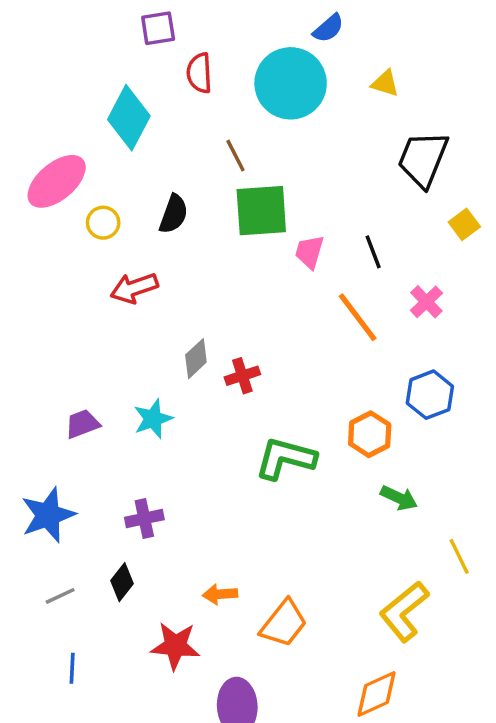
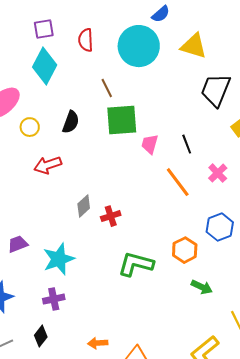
purple square: (158, 28) -> (44, 29), moved
yellow triangle: (385, 83) -> (194, 46), size x1.6
cyan star: (153, 419) -> (59, 259), moved, size x1.4

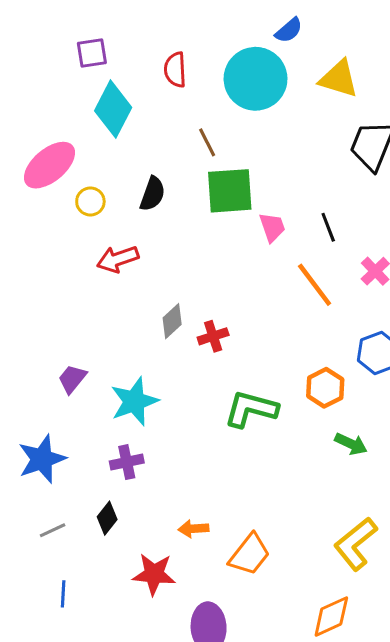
purple square: (44, 29) -> (92, 53), moved
pink trapezoid: (150, 144) -> (272, 227), turned 145
purple trapezoid: (18, 244) -> (72, 379), turned -30

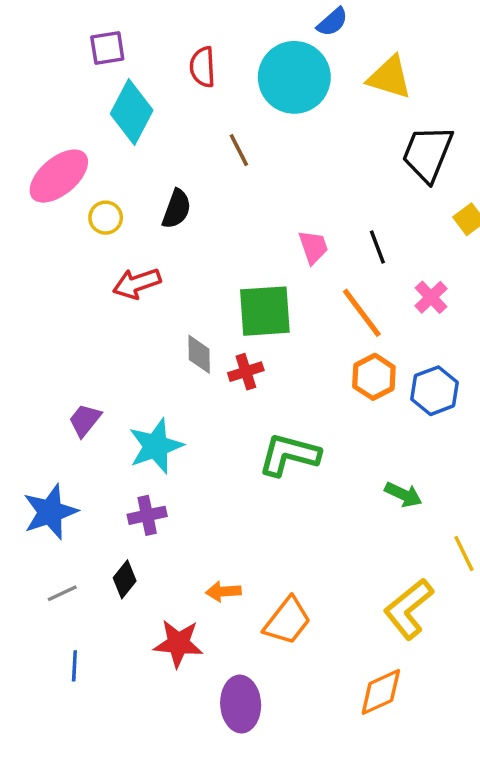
green square: (230, 191) -> (265, 311), moved
gray diamond: (172, 321) -> (199, 354), turned -48
orange hexagon: (325, 388) -> (374, 377), moved

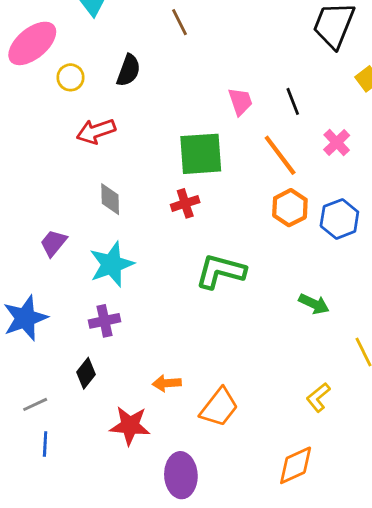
gray diamond: (199, 354) -> (110, 199), moved
gray line: (62, 593) -> (35, 404), moved
yellow L-shape: (409, 609) -> (318, 397), size x0.6

